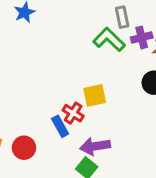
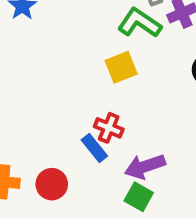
yellow square: (95, 95) -> (121, 67), moved

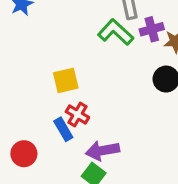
yellow square: (121, 67) -> (66, 80), moved

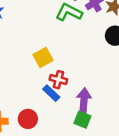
purple arrow: (102, 151) -> (84, 100), turned 120

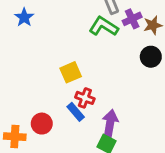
red circle: (28, 119) -> (42, 124), moved

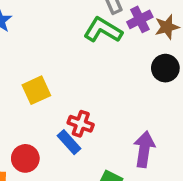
yellow square: (71, 72) -> (36, 90), moved
purple arrow: (110, 123) -> (144, 149), moved

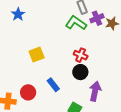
black circle: (165, 68) -> (80, 72), moved
red cross: (81, 124) -> (81, 55), moved

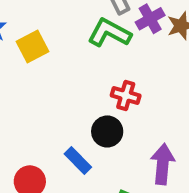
yellow square: (37, 55) -> (32, 47), moved
black circle: (80, 72) -> (107, 131), moved

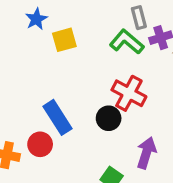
red cross: (126, 95) -> (129, 93), size x1.5
blue rectangle: (78, 161) -> (57, 117), moved, size x1.5

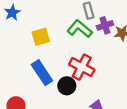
yellow square: (64, 40) -> (41, 37), moved
blue rectangle: (57, 117) -> (42, 73), moved

